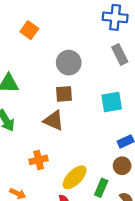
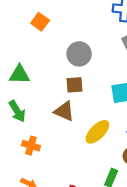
orange cross: (39, 160) -> (31, 146), moved, turned 30
yellow ellipse: (75, 177) -> (97, 132), moved

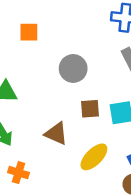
orange square: (40, 22) -> (29, 32), turned -36
brown square: (74, 85) -> (90, 109), moved

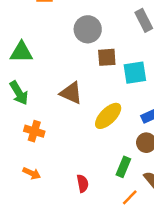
brown square: (90, 109) -> (107, 57), moved

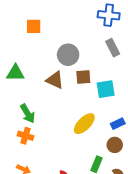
green arrow: (19, 93) -> (28, 113), moved
brown triangle: (71, 93) -> (55, 80), moved

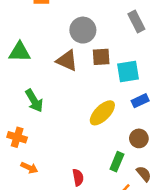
blue rectangle: (118, 124) -> (140, 101), moved
orange cross: (26, 136) -> (17, 137), moved

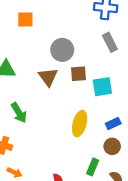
brown triangle: (67, 61) -> (48, 77), turned 30
blue rectangle: (140, 101) -> (113, 124), moved
yellow ellipse: (102, 113) -> (80, 124), turned -30

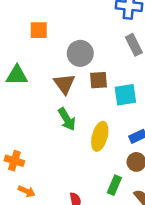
orange square: (25, 19) -> (39, 30), moved
green arrow: (19, 113) -> (67, 119), moved

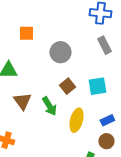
brown square: (99, 80) -> (67, 86), moved, turned -35
brown triangle: (64, 84) -> (22, 101), moved

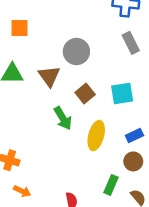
orange square: (26, 33) -> (20, 28), moved
brown triangle: (22, 101) -> (49, 76), moved

